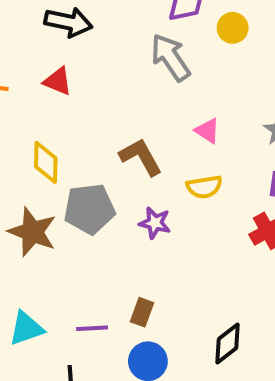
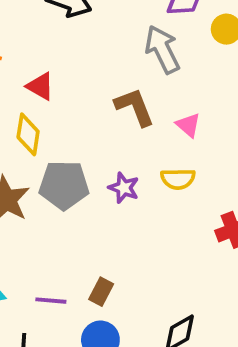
red triangle: (58, 81) -> (40, 86), moved
brown L-shape: (141, 157) -> (135, 107), moved
purple star: (155, 223) -> (124, 188), moved

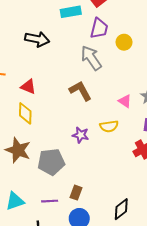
pink triangle: (188, 125) -> (125, 101), moved
gray pentagon: (64, 185) -> (51, 162), moved

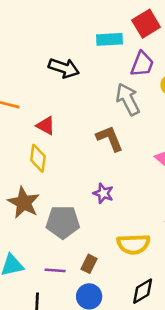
yellow semicircle: (109, 126) -> (133, 244), moved, size x1.4

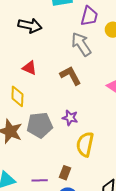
red triangle: (46, 126) -> (29, 68), moved
gray pentagon: (63, 222) -> (40, 125), moved
yellow semicircle: (133, 244) -> (85, 144), moved, turned 110

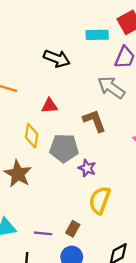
gray arrow: (81, 44) -> (111, 87), turned -30
red triangle: (29, 68) -> (50, 106), turned -35
gray pentagon: (40, 125) -> (64, 148), moved

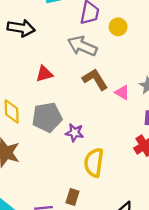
red triangle: (50, 106) -> (44, 74), moved
brown L-shape: (94, 121) -> (95, 79), moved

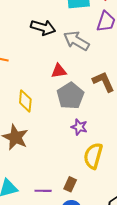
gray arrow: (82, 46) -> (76, 41), moved
gray pentagon: (47, 117) -> (70, 96), moved, turned -30

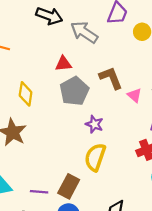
purple star: (79, 127) -> (94, 124), moved
brown rectangle: (70, 184) -> (69, 186), size x1.5

